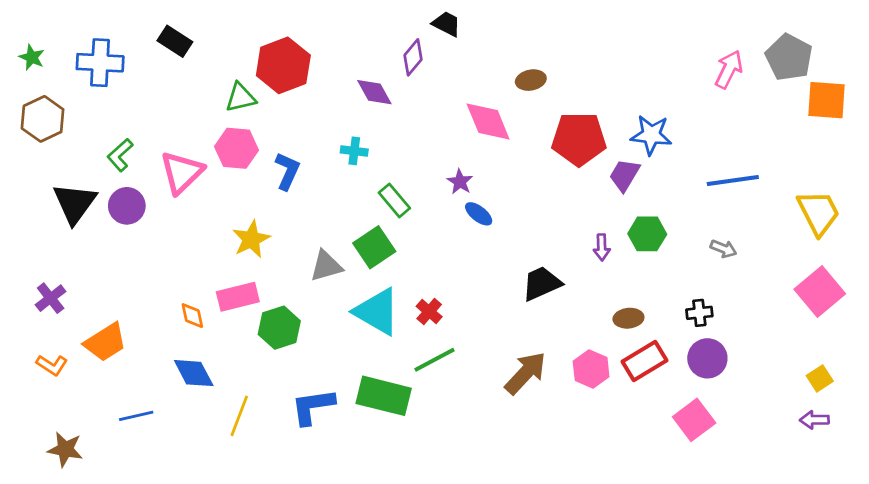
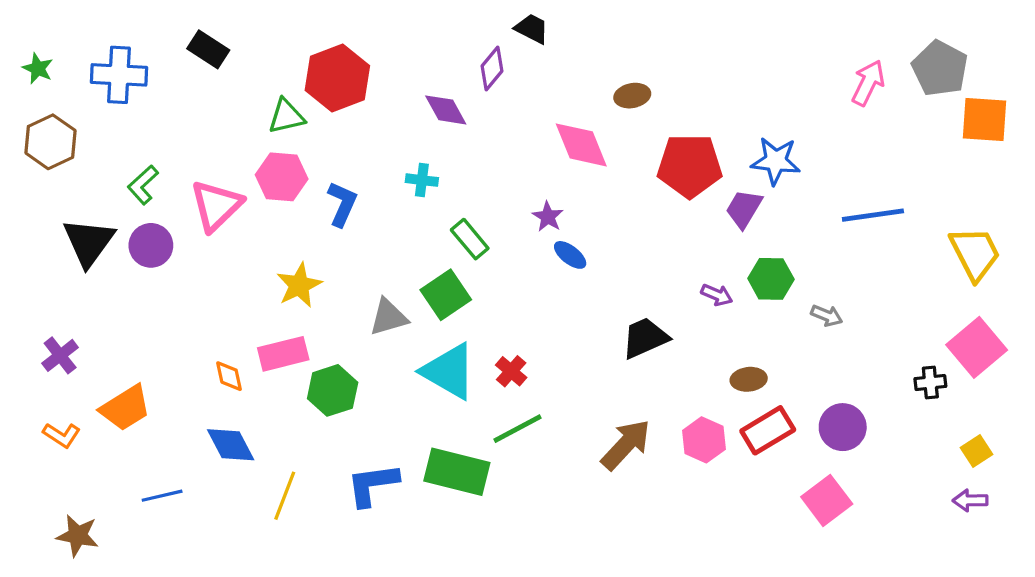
purple arrow: (602, 247) -> (717, 295), turned -65
gray arrow: (723, 249) -> (827, 316), moved
black cross: (699, 313) -> (930, 382), moved

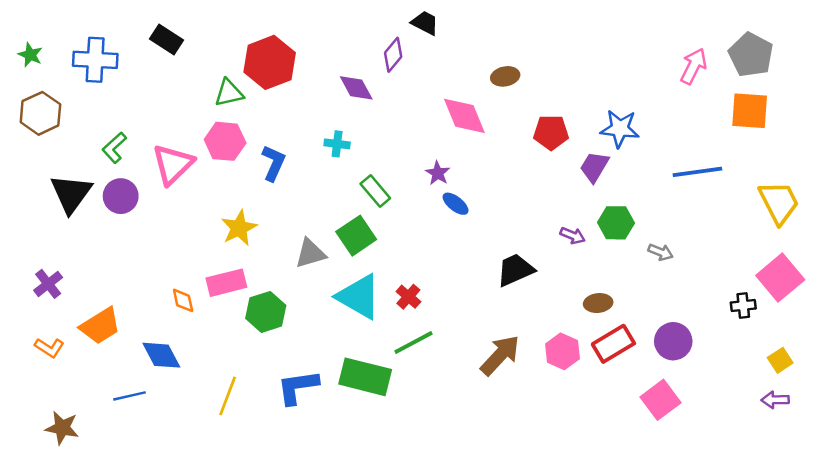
orange square: (985, 119) -> (750, 111), moved
red pentagon: (690, 166) -> (551, 132), size x0.7
blue diamond: (231, 445) -> (161, 355), moved

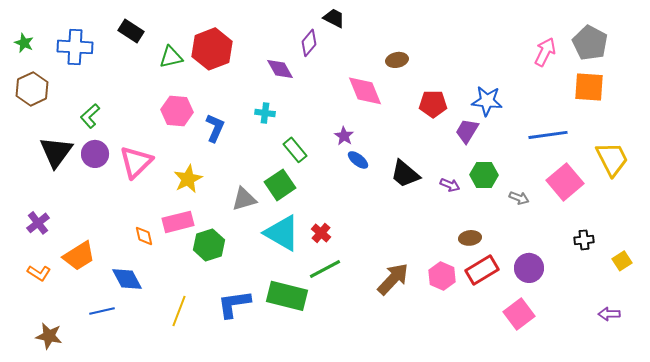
green triangle: (229, 93) -> (171, 57), moved
pink triangle: (173, 164) -> (136, 162), moved
black trapezoid: (515, 270) -> (405, 174), moved, turned -116
pink square: (780, 278) -> (565, 182), moved
yellow square: (780, 360) -> (622, 261), moved

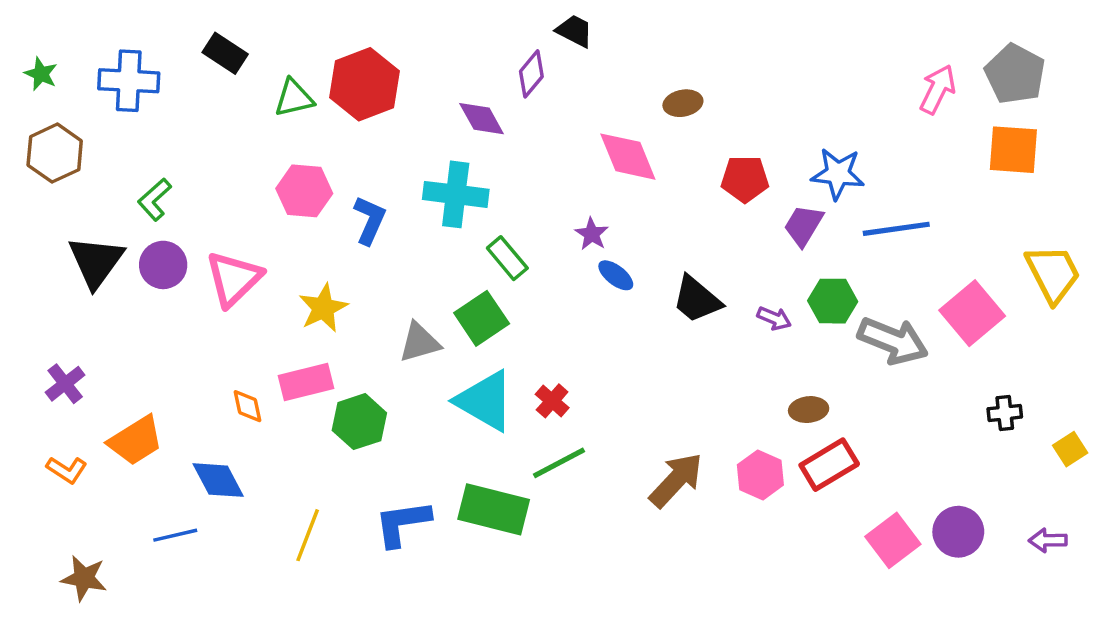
cyan cross: (265, 113) -> (456, 194), size x1.8
blue line: (548, 135) -> (896, 229), moved
gray arrow: (519, 198) -> (893, 341), size x2.0
purple circle: (529, 268) -> (958, 532), moved

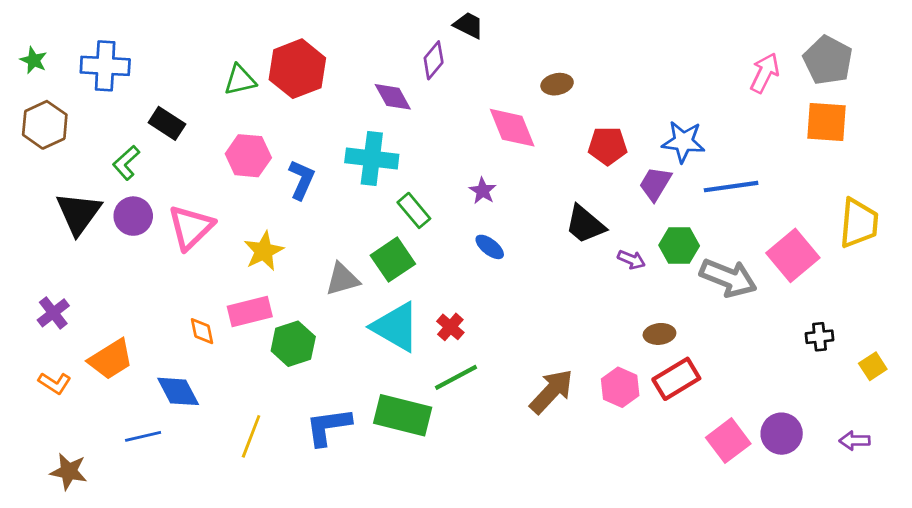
black rectangle: (225, 53) -> (167, 123), moved
yellow trapezoid: (1053, 274) -> (859, 223), turned 32
blue ellipse: (616, 275) -> (490, 247), moved
black trapezoid: (697, 299) -> (585, 224), moved

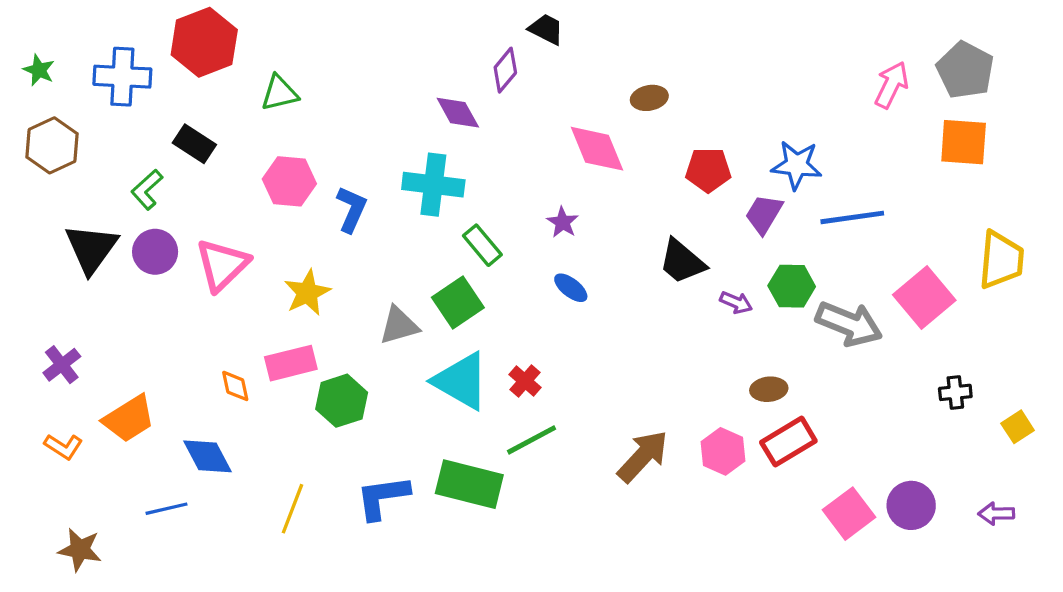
red hexagon: (297, 69) -> (204, 42), moved

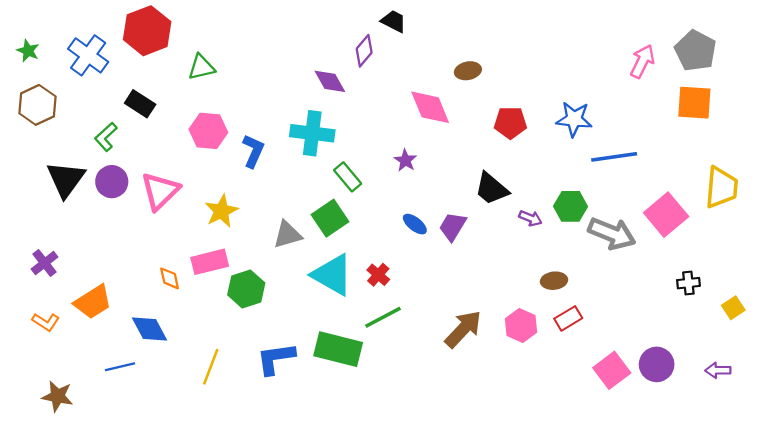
blue cross: (122, 77) -> (88, 55), turned 33
purple trapezoid: (764, 214) -> (453, 226), moved
blue ellipse: (571, 288) -> (415, 224), moved
red rectangle: (788, 442) -> (568, 318), size x0.7

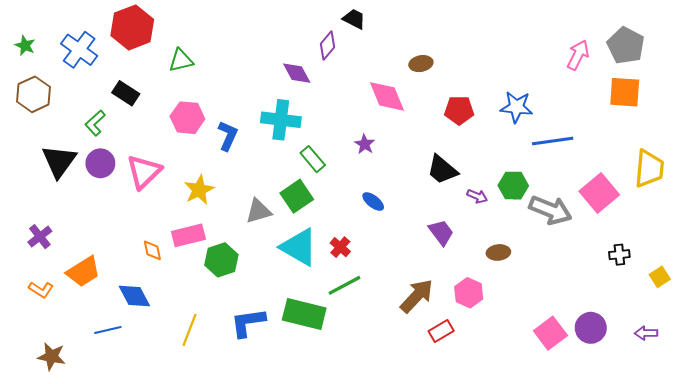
purple trapezoid: (453, 226) -> (441, 232), moved, turned 112
red rectangle: (568, 318) -> (441, 331), moved

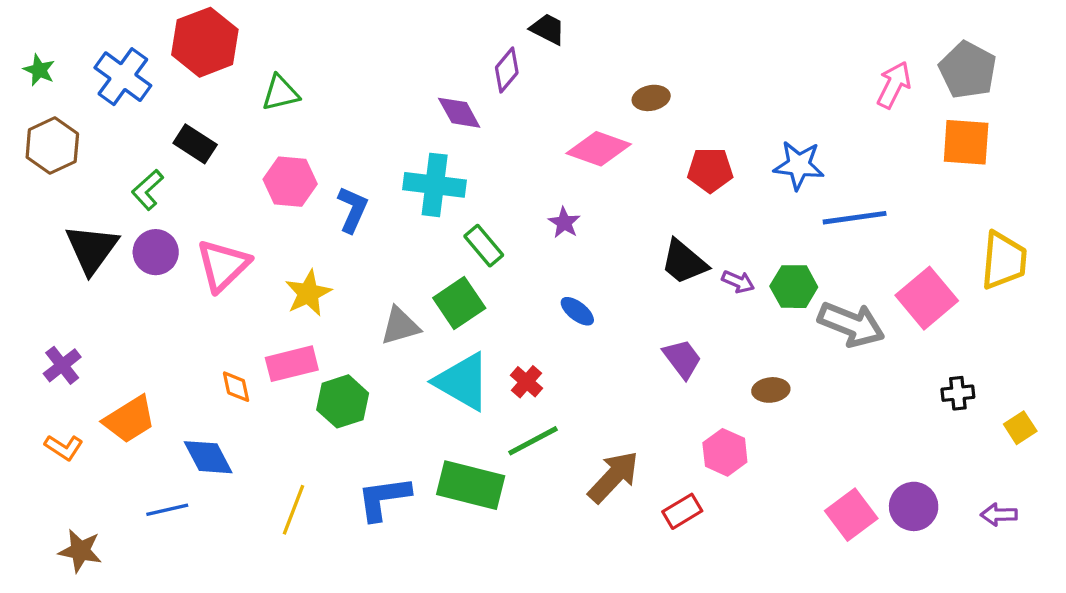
pink diamond: (387, 96) -> (599, 149), turned -48
purple arrow: (477, 196) -> (738, 282), moved
brown arrow: (417, 296) -> (613, 477), moved

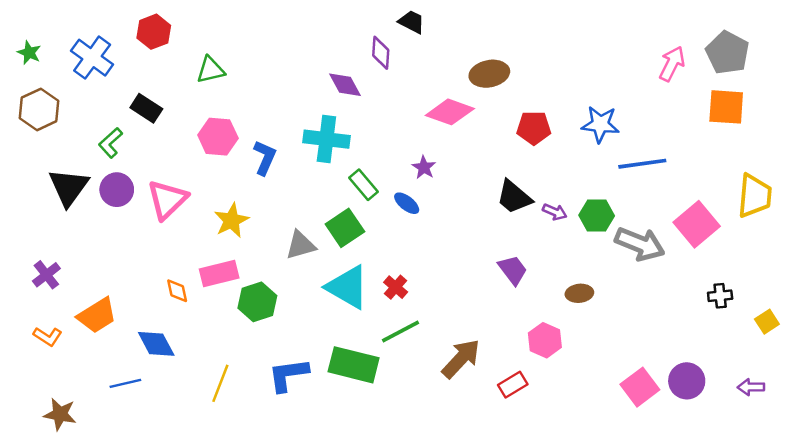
red hexagon: (205, 42) -> (154, 32), size x0.7
purple diamond: (507, 70) -> (381, 53), turned -36
brown ellipse: (651, 98) -> (489, 74), size x1.4
blue ellipse: (577, 311) -> (407, 203), moved

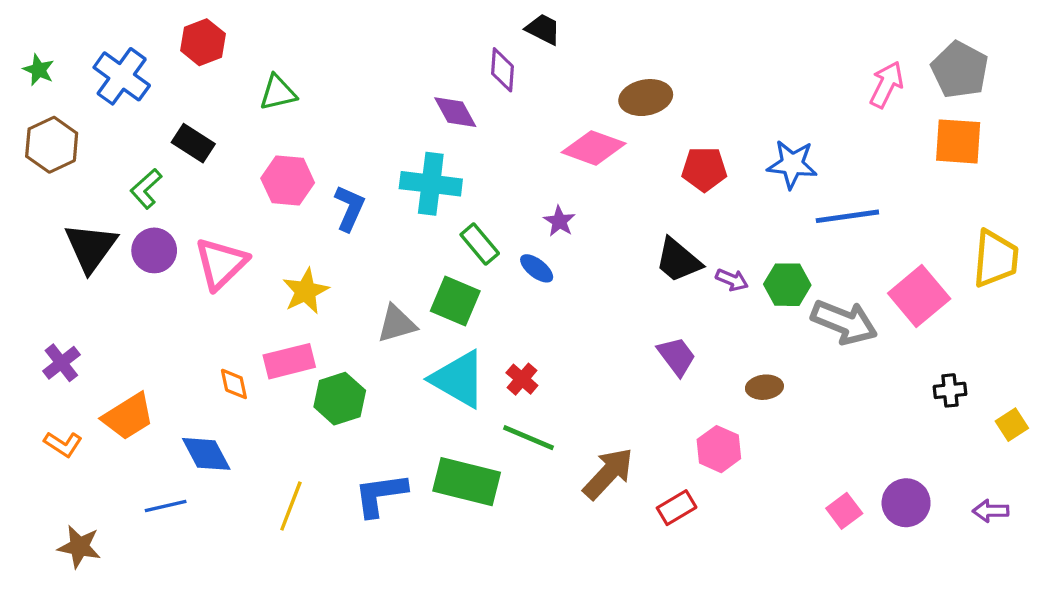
green square: (345, 228) -> (455, 301), turned -33
green line: (400, 332) -> (528, 438), turned 51
pink square: (640, 387) -> (844, 511), size x0.7

